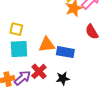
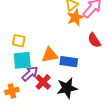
purple arrow: (22, 78) -> (30, 74), moved
black star: (63, 78) -> (67, 88), size x1.5

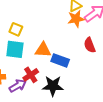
purple arrow: (30, 74) -> (18, 86), moved

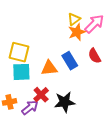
yellow square: (16, 29) -> (19, 52), size x1.5
blue rectangle: (60, 60) -> (70, 61), moved, turned 48

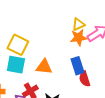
red semicircle: (94, 56) -> (85, 79), moved
blue rectangle: (70, 61) -> (77, 66), moved

